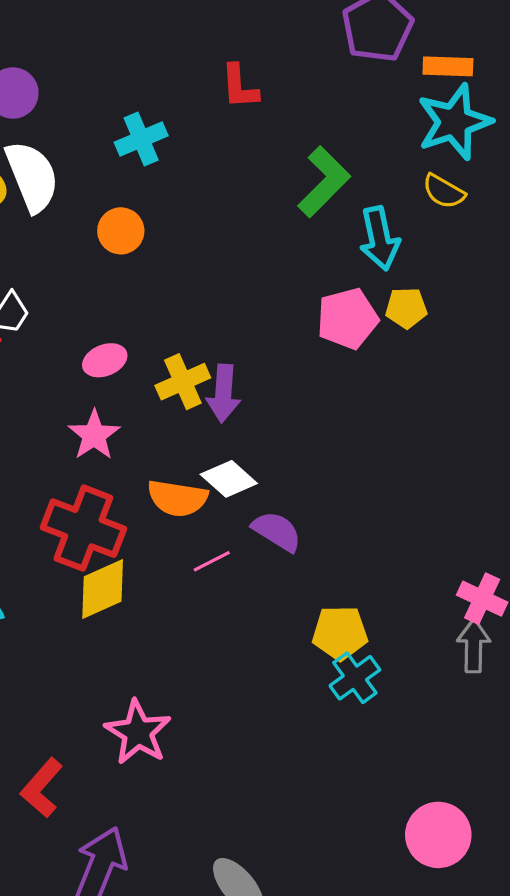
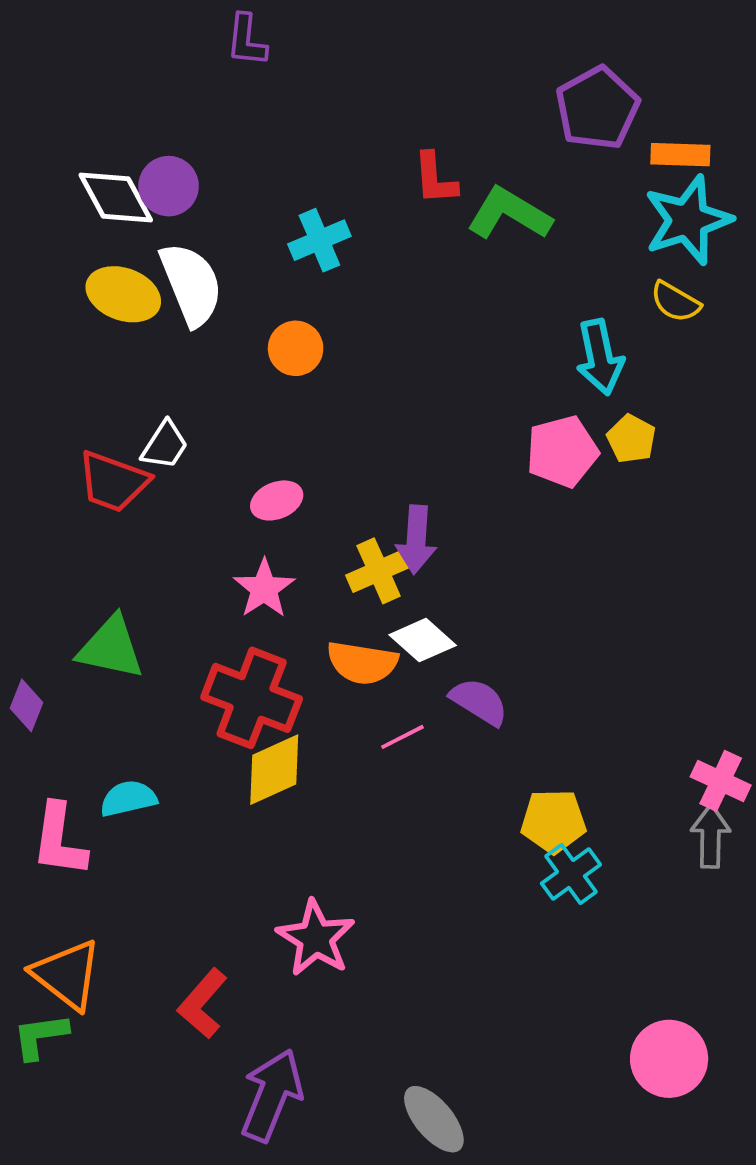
green L-shape: (324, 182) -> (509, 214), moved, turned -104
yellow pentagon: (406, 308) -> (631, 439), turned 30
yellow cross: (183, 382) -> (379, 571), moved

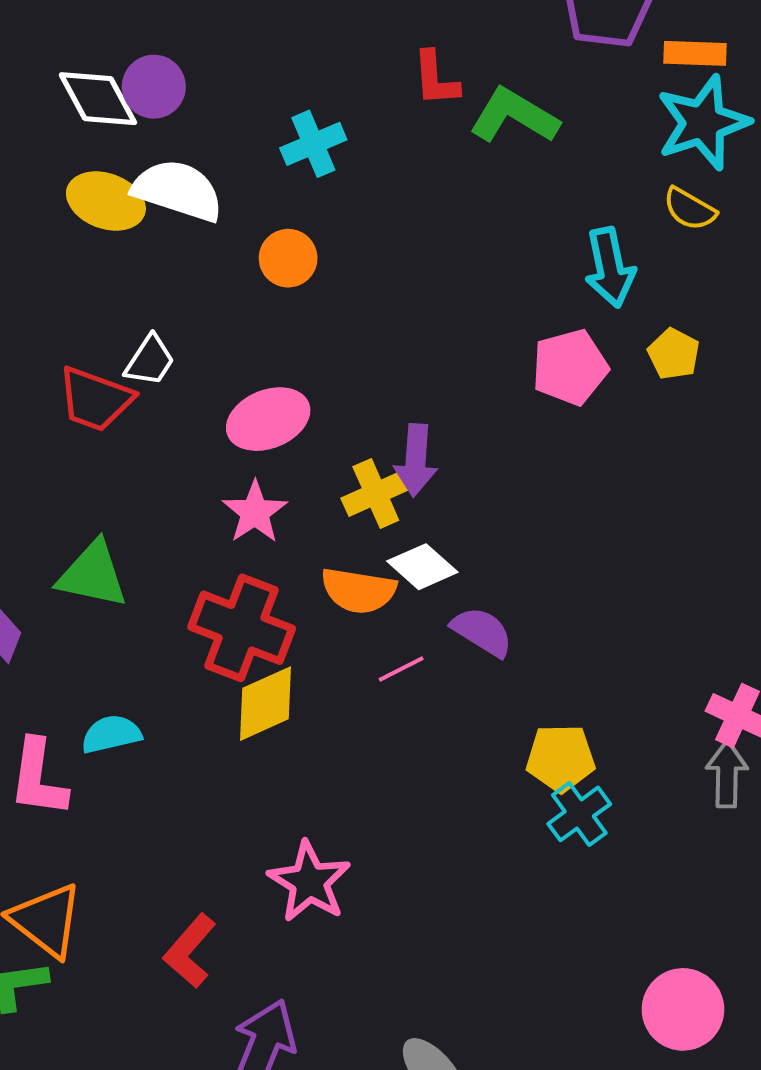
white semicircle: (191, 284) -> (178, 190), turned -50
yellow pentagon: (631, 439) -> (674, 354), moved
pink ellipse: (277, 500) -> (268, 419), size x1.5

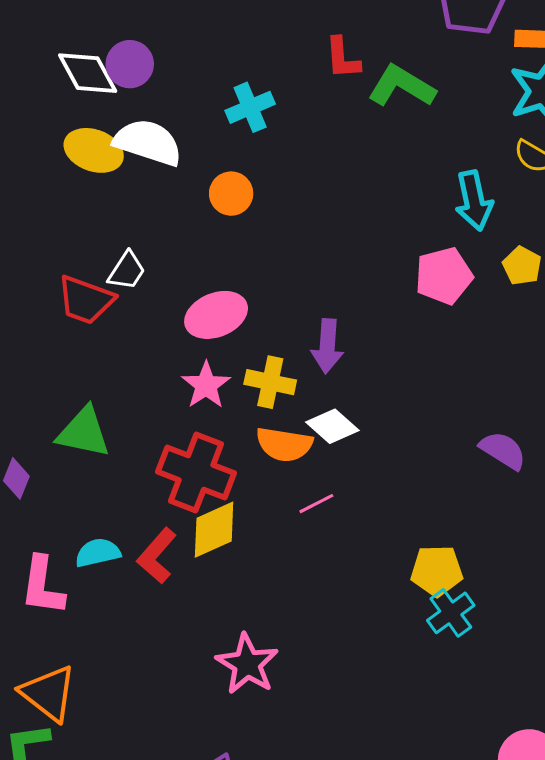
yellow cross: (376, 494) -> (270, 382), moved, turned 36
purple semicircle: (482, 632) -> (503, 450), moved
red L-shape: (190, 951) -> (157, 556), moved

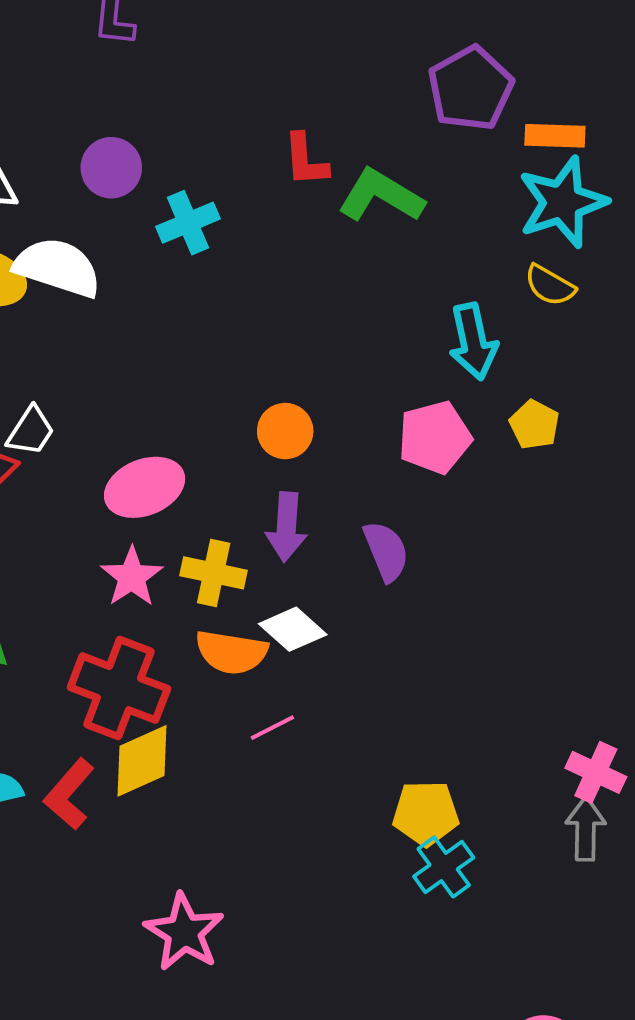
purple circle: (130, 64) -> (111, 168), moved
orange circle: (231, 194) -> (285, 431), moved
purple semicircle: (503, 450) -> (386, 551), moved, turned 36

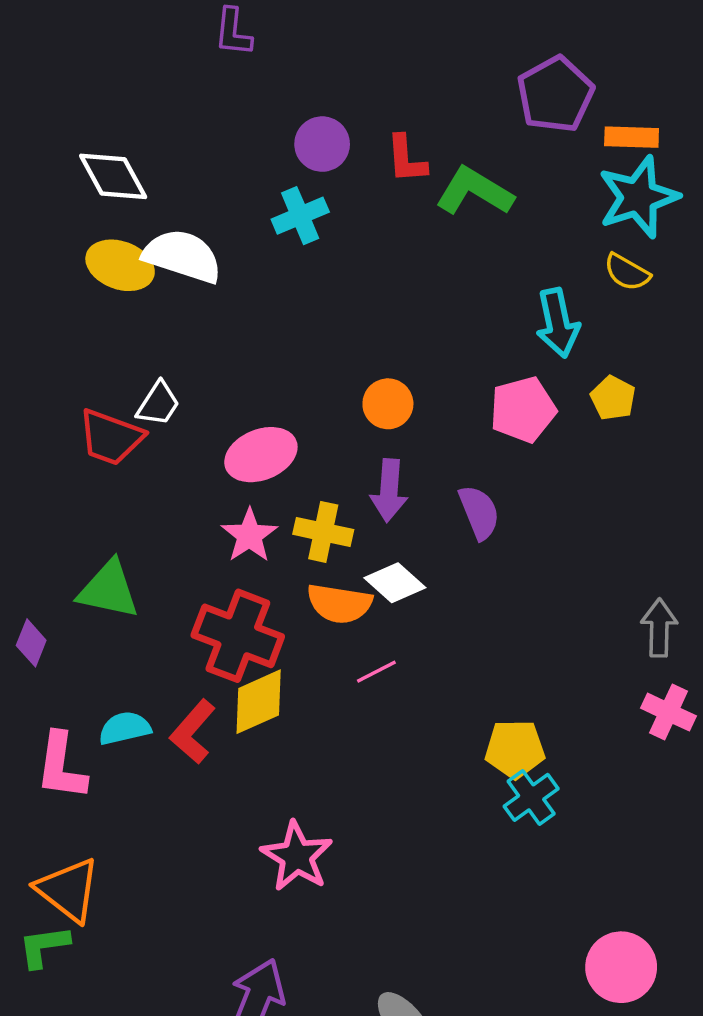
purple circle: (111, 168) -> (322, 144), moved
gray arrow: (586, 829) -> (659, 628), moved

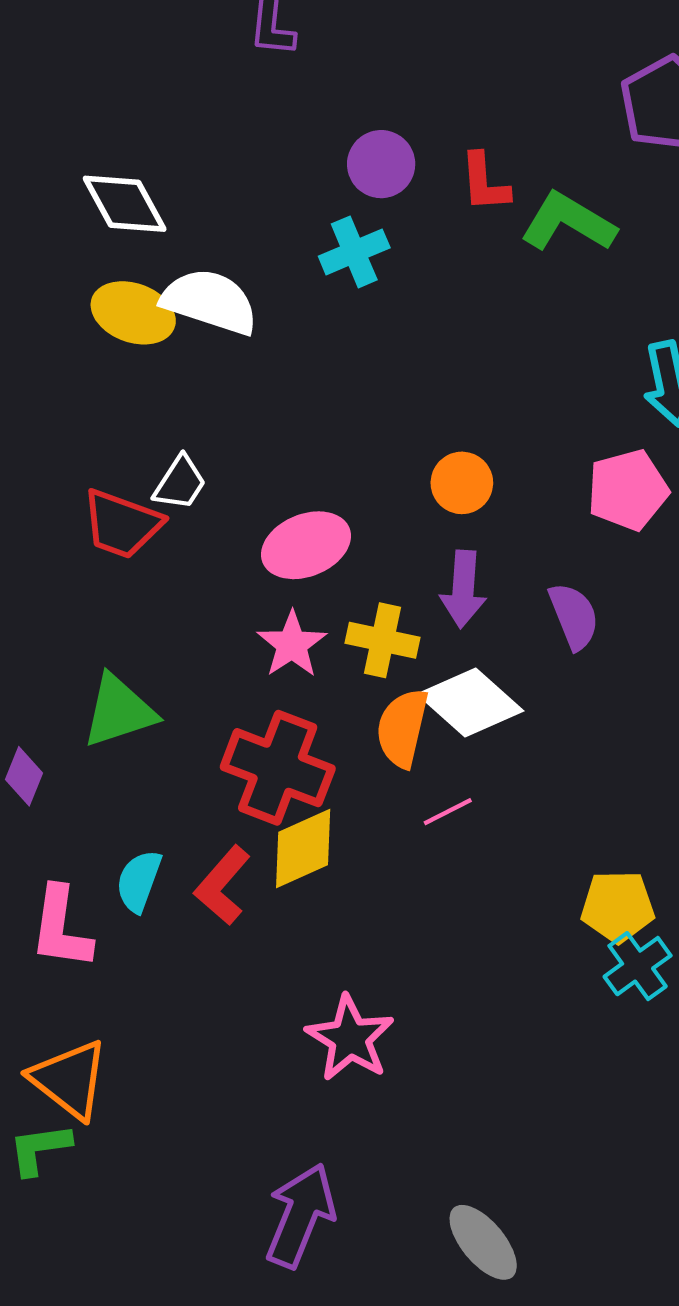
white diamond: (395, 583) -> (470, 703), size x1.4
green triangle: (109, 590) -> (119, 711), turned -30
orange semicircle: (339, 604) -> (402, 728), turned 94
cyan semicircle: (125, 728) -> (139, 881), turned -57

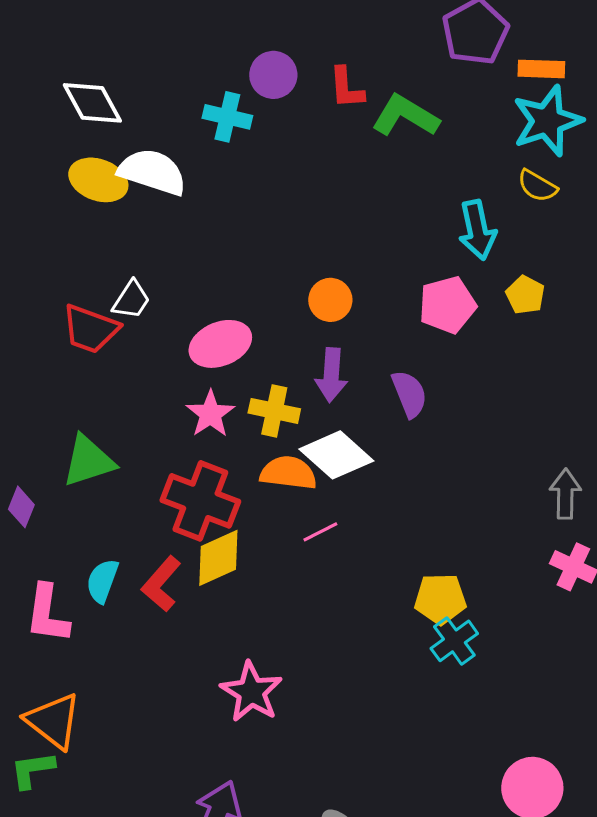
cyan cross: (354, 252) -> (227, 117), moved, turned 36
orange semicircle: (402, 728) -> (288, 473), turned 84

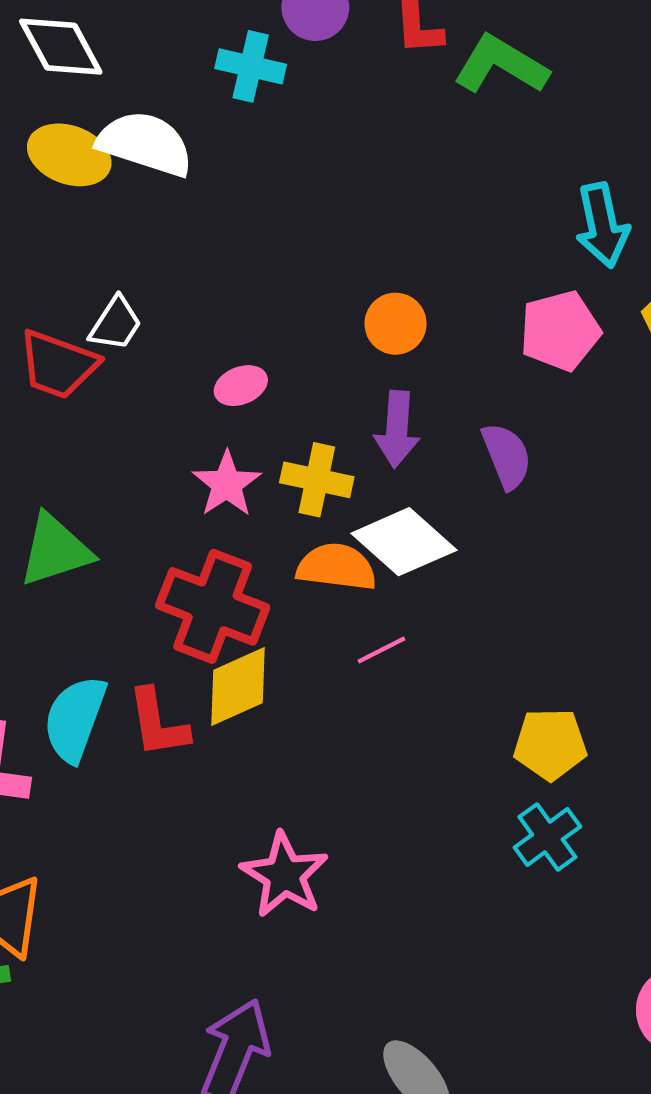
pink ellipse: (220, 344) -> (241, 386), size x0.6
cyan semicircle: (102, 581) -> (75, 719), size x1.4
red L-shape: (161, 584) -> (158, 723), turned -50
cyan cross: (454, 641) -> (547, 837), moved

